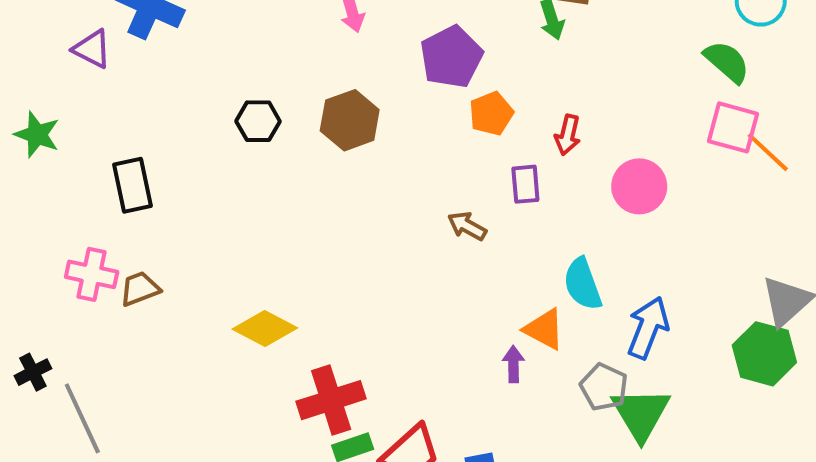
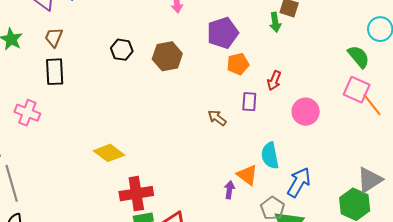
brown trapezoid: (140, 289) -> (54, 37), moved, turned -55

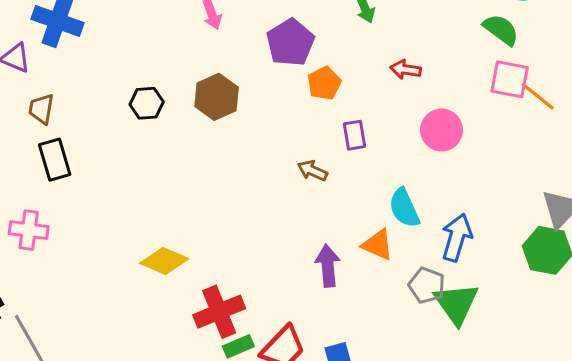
red arrow: (274, 81) -> (406, 70), moved, turned 90
purple arrow: (229, 190) -> (328, 266), moved, size x1.5

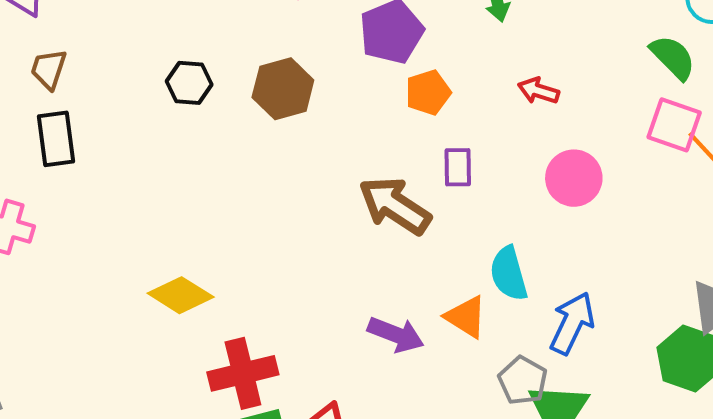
brown arrow: (312, 171) -> (395, 206), size x1.8
purple arrow: (328, 266) -> (396, 335), turned 108

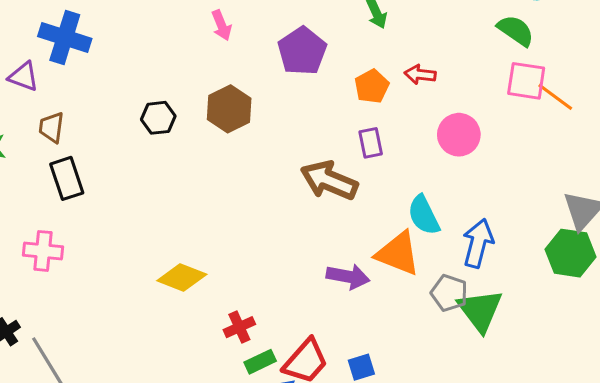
orange pentagon: (428, 92) -> (372, 86), moved
orange triangle: (466, 317) -> (398, 253), size x1.4
red cross: (243, 373) -> (239, 327), size x0.6

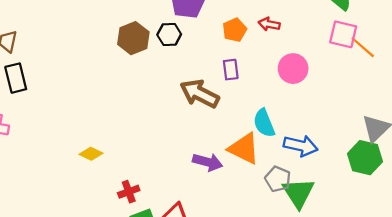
black hexagon: (158, 118) -> (169, 34), moved
blue arrow: (478, 243) -> (301, 146), turned 84
yellow diamond: (182, 278) -> (91, 154), size x0.7

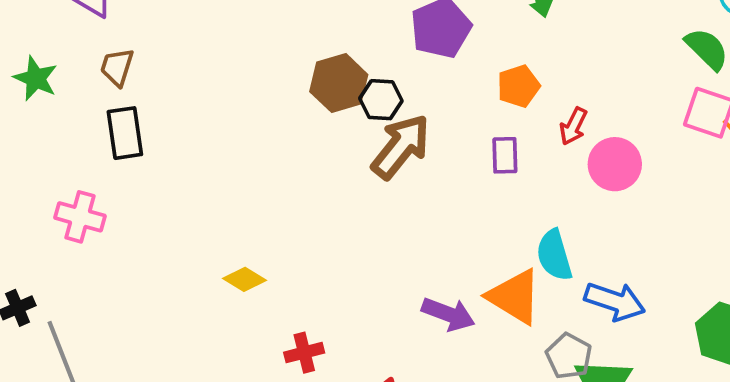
red arrow: (269, 24) -> (573, 126), moved, turned -80
black hexagon: (169, 34) -> (381, 100), moved
brown arrow: (200, 94) -> (401, 147), moved, turned 96

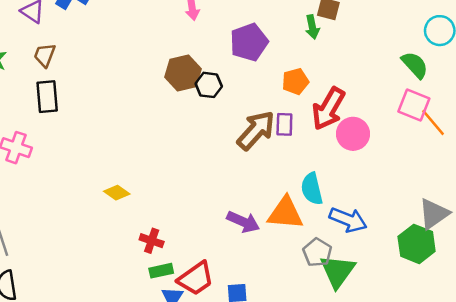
red arrow: (573, 126) -> (328, 109), size x1.8
brown arrow: (401, 147) -> (256, 130), moved
orange triangle: (514, 297) -> (285, 213), turned -30
red cross: (304, 353) -> (152, 241), turned 30

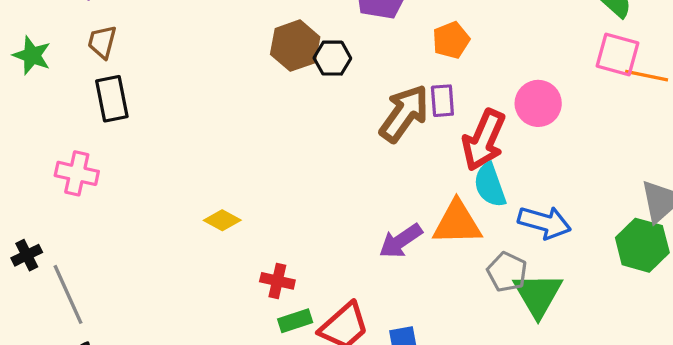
red arrow: (328, 109) -> (484, 140), moved
orange line: (433, 122) -> (647, 76), turned -32
purple arrow: (243, 222) -> (401, 241), turned 128

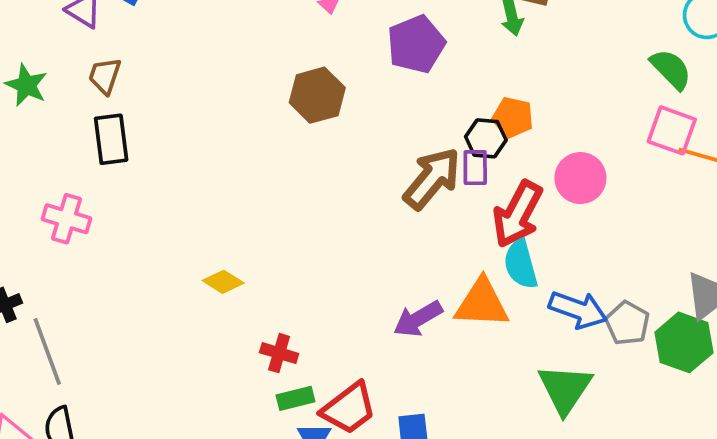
orange pentagon: (451, 40) -> (513, 117), moved, turned 30
black hexagon: (332, 58) -> (486, 138), moved
gray pentagon: (507, 272) -> (627, 323), moved

